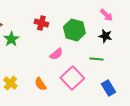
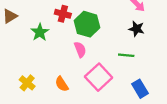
green hexagon: (74, 30) -> (87, 24), moved
green star: (11, 39) -> (40, 32), moved
pink semicircle: (56, 54) -> (80, 49), turned -72

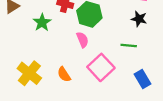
yellow cross: (27, 83) -> (29, 73), size x1.5

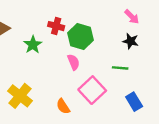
orange semicircle: (64, 74) -> (63, 106), moved

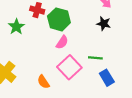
pink semicircle: (74, 62) -> (62, 42), moved, turned 56
green line: (120, 68) -> (95, 58), moved

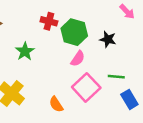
black star: (104, 24) -> (108, 39), moved
green star: (16, 27) -> (25, 51), moved

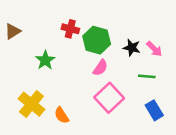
pink arrow: (127, 12) -> (154, 49), moved
green line: (116, 77) -> (147, 76), moved
orange semicircle: (56, 104) -> (62, 115), moved

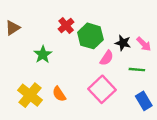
red cross: (70, 29) -> (66, 25), turned 35
pink semicircle: (100, 68) -> (107, 58), moved
orange semicircle: (62, 115) -> (59, 94), moved

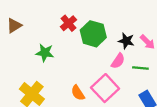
green star: (43, 55) -> (45, 53), turned -30
pink semicircle: (107, 58) -> (118, 61), moved
orange semicircle: (59, 94) -> (78, 93), moved

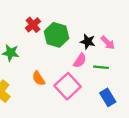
orange semicircle: (78, 93) -> (39, 78), moved

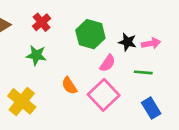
red cross: (33, 25) -> (42, 22), moved
pink arrow: (108, 43) -> (151, 43), turned -56
pink semicircle: (80, 61) -> (108, 63), moved

